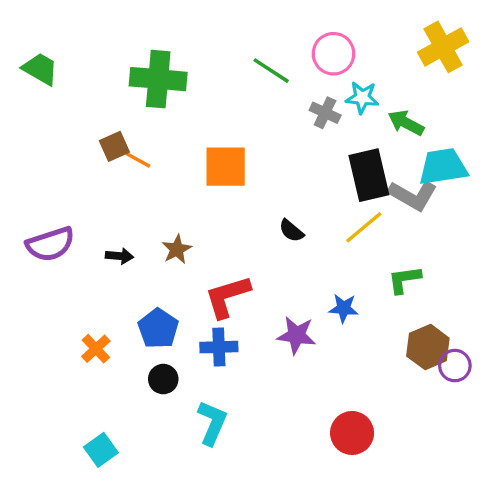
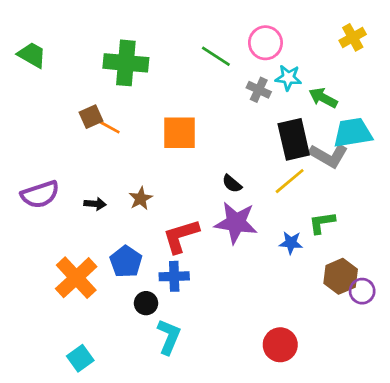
yellow cross: (443, 47) -> (353, 37), size x0.7
blue star: (344, 308) -> (291, 243), moved
purple star: (296, 335) -> (236, 223), moved, size x1.4
orange cross: (96, 349) -> (76, 278), size x1.8
black circle: (163, 379) -> (146, 303), moved

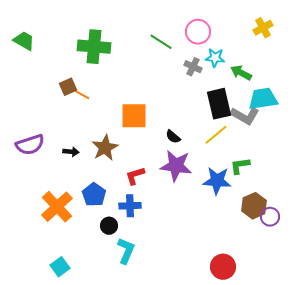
orange square: (180, 133) -> (134, 116), moved
brown star: (141, 198) -> (105, 148), size x1.5
red L-shape: (181, 236) -> (135, 176), size x0.7
blue star: (291, 243) -> (217, 181), size x1.6
red circle: (280, 345) -> (223, 267), moved

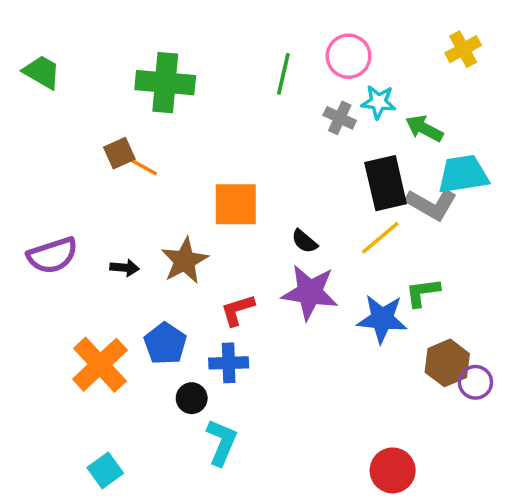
green line: (161, 42) -> (283, 74), turned 70

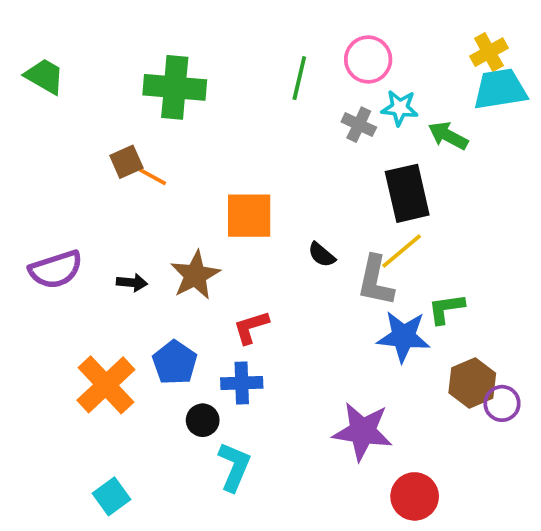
cyan trapezoid: (463, 174) -> (500, 89), moved
gray L-shape: (431, 204) -> (376, 281), moved, turned 72
purple star: (310, 292) -> (363, 431), moved

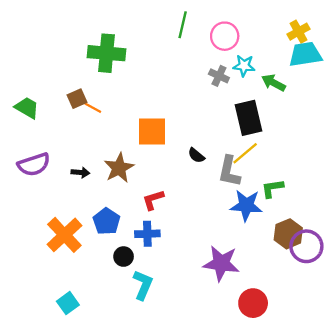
green trapezoid: (45, 76) -> (27, 108), moved
green line: (299, 78) -> (183, 25), moved
purple circle: (502, 403) -> (306, 246), size x1.5

